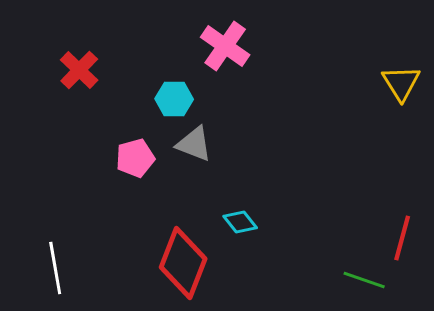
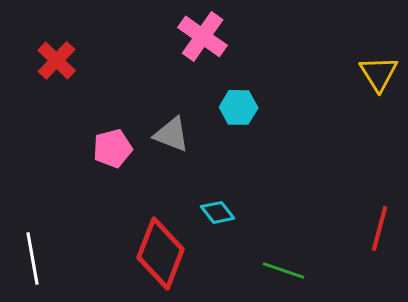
cyan hexagon: (174, 99) -> (239, 107), moved
green line: (364, 280) -> (284, 270), moved

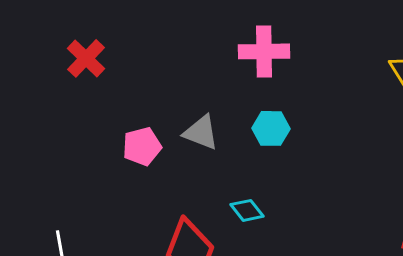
pink cross: (203, 36) -> (264, 51), moved, turned -36
cyan hexagon: (239, 107) -> (271, 128), moved

